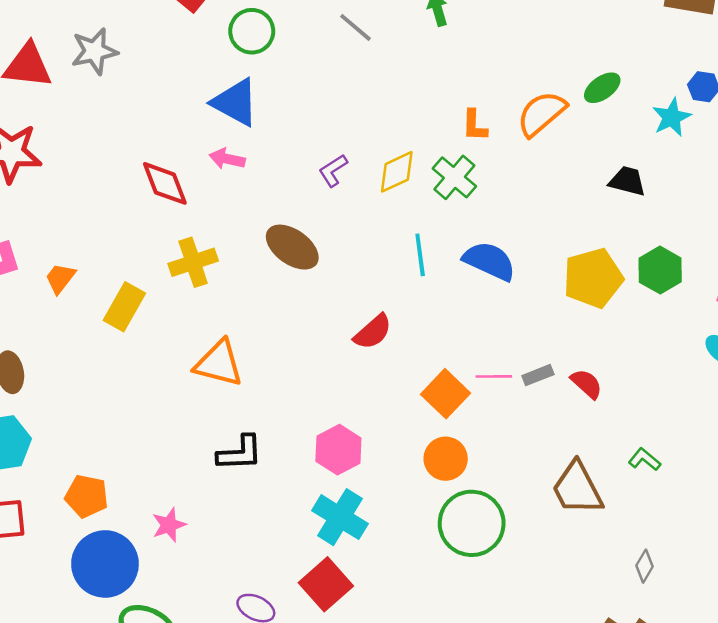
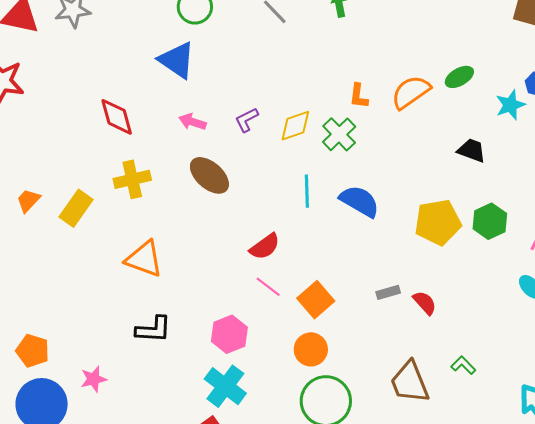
pink arrow: (227, 159) -> (192, 122), moved
orange trapezoid: (60, 278) -> (28, 200), moved
pink line: (494, 376) -> (268, 287), moved, turned 32

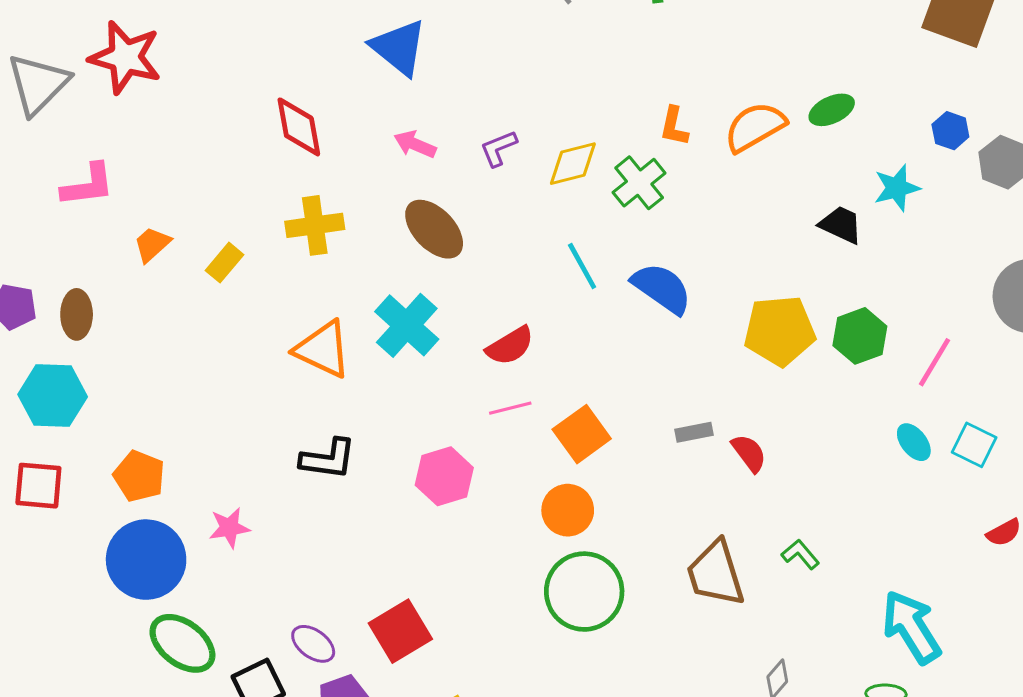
cyan star: (510, 105) -> (897, 188), moved
cyan line: (307, 191) -> (582, 266), turned -32
yellow rectangle: (76, 208) -> (225, 263), size x0.7
pink line: (268, 287) -> (510, 408), turned -56
cyan cross: (225, 386) -> (407, 325), moved

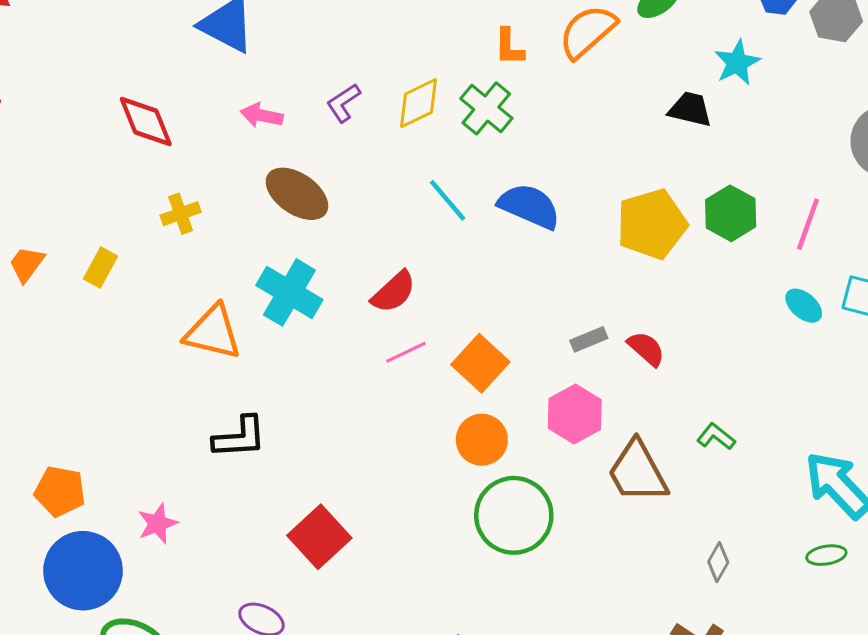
yellow cross: (315, 225) -> (181, 214), size x0.7
pink hexagon: (444, 476) -> (575, 414), moved
red square: (400, 631) -> (319, 537), moved

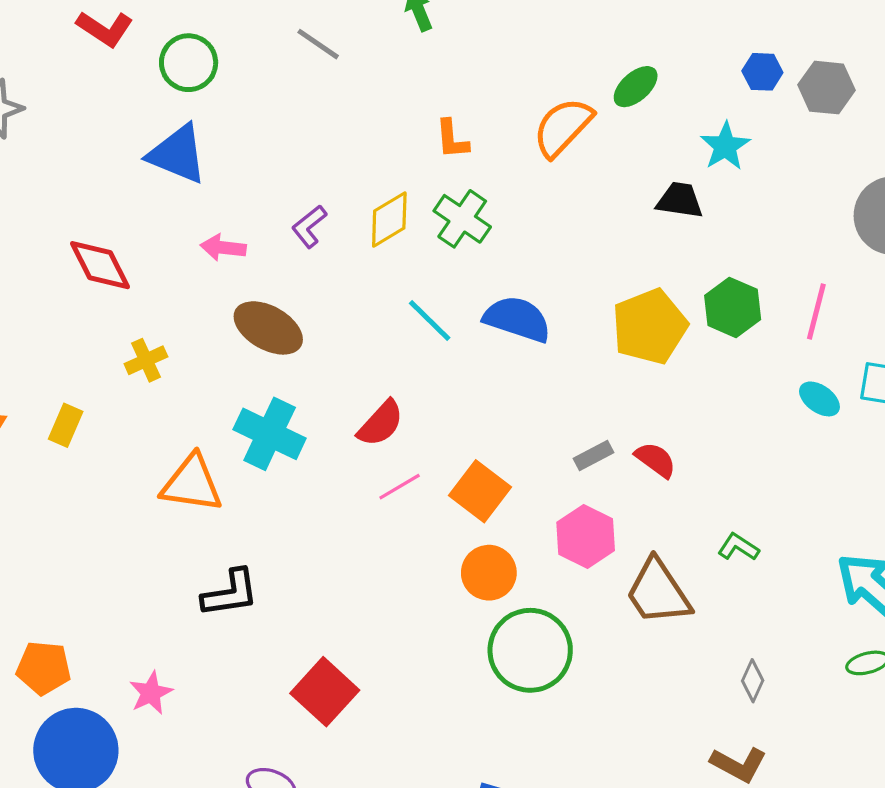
orange L-shape: (509, 47) -> (452, 139), moved

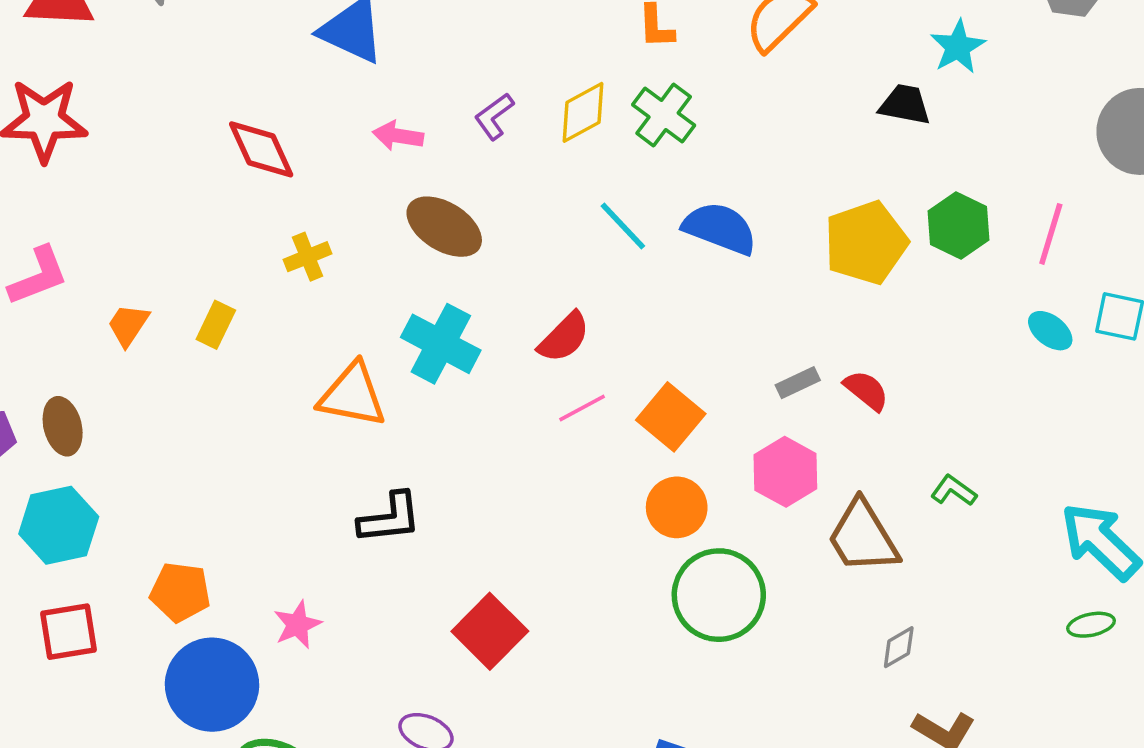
gray diamond: (753, 681) -> (899, 647), moved, turned 33

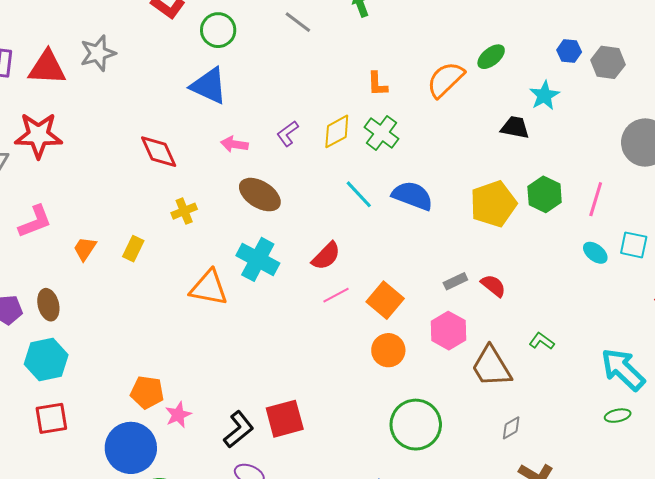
black L-shape: (390, 518) -> (239, 429), moved, turned -33
orange pentagon: (180, 592) -> (147, 392), moved
green circle: (719, 595) -> (416, 425), moved
red square: (490, 631) -> (285, 419), turned 30

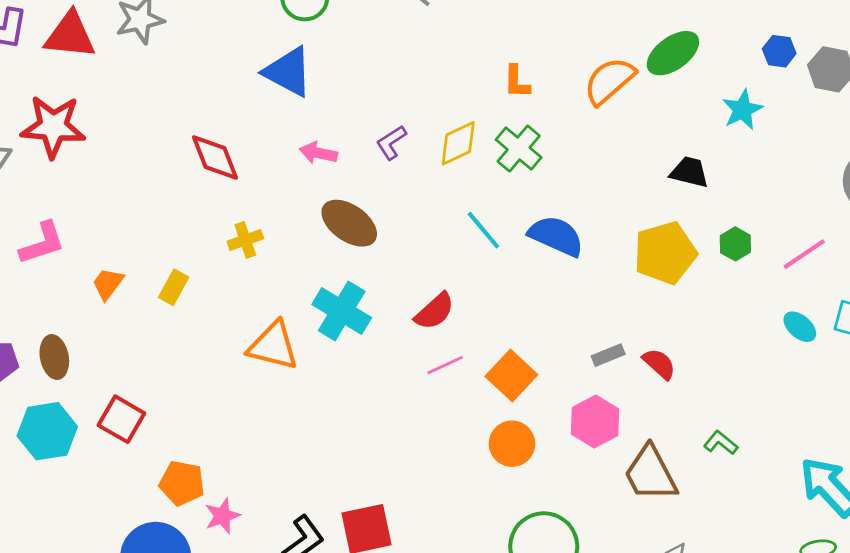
green ellipse: (491, 57) -> (673, 53), size x1.4
black trapezoid: (515, 127) -> (689, 172), moved
green hexagon: (545, 194) -> (735, 244), size x0.7
pink line: (596, 199) -> (804, 254), turned 36
red square: (51, 418) -> (121, 419), moved, turned 36

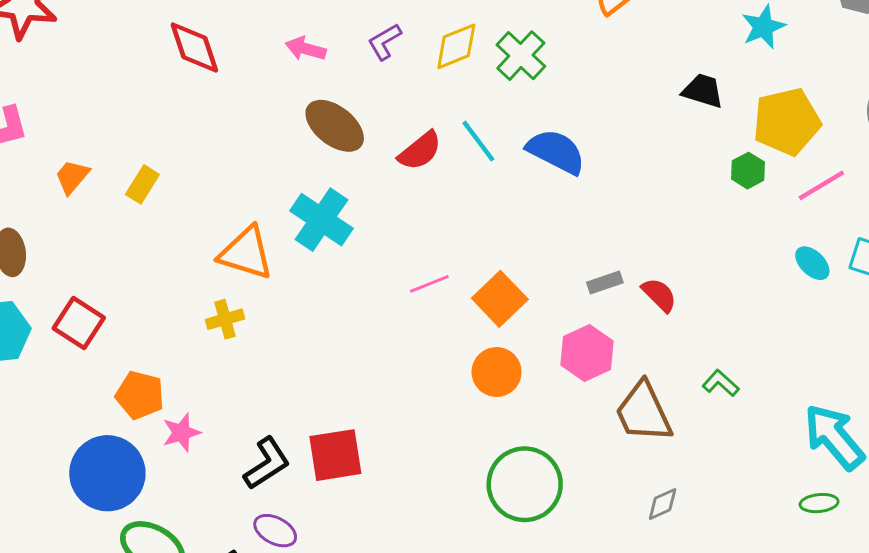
yellow cross: (245, 240) -> (225, 319), moved
yellow pentagon: (665, 253) -> (787, 122), moved
red semicircle: (435, 311) -> (420, 151), moved

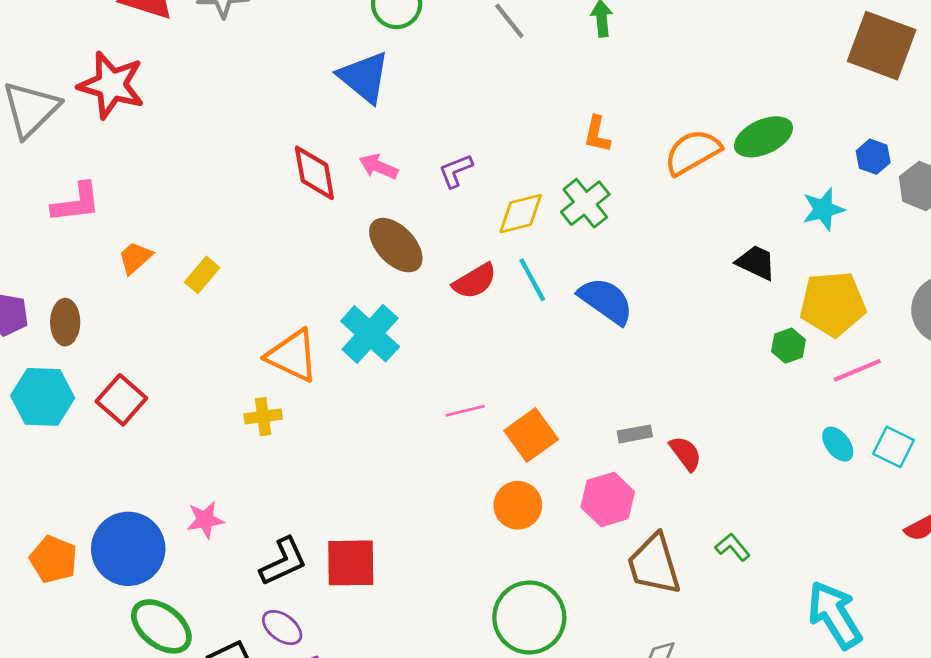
yellow diamond: (456, 46) -> (521, 214), moved
red diamond: (194, 48) -> (314, 173), moved
orange pentagon: (140, 395) -> (53, 559), moved

